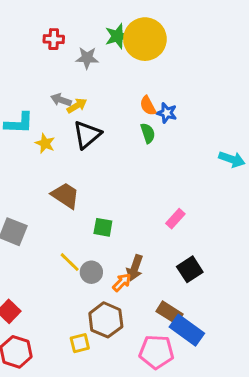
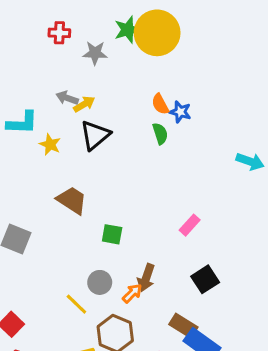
yellow line: (70, 262) -> (76, 304), moved

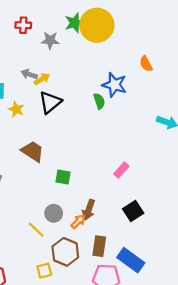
orange semicircle: (160, 104) -> (146, 64), moved
blue star: (180, 112) -> (114, 85), size x1.5
brown rectangle: (183, 326) -> (99, 246), moved, turned 66

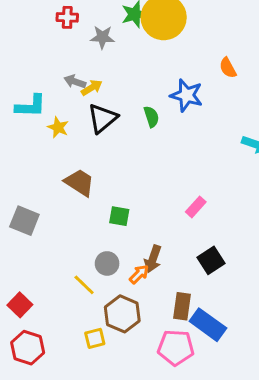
green semicircle: (99, 101) -> (151, 117), moved
brown rectangle: (99, 246) -> (182, 306), moved

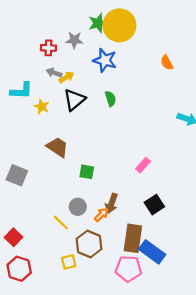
red cross: (67, 17) -> (48, 48), moved
blue star: (187, 95) -> (105, 60), moved
brown rectangle: (182, 306) -> (133, 238), size x1.4

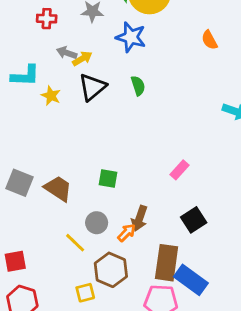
red cross: (48, 48) -> (47, 19), moved
brown trapezoid: (57, 147) -> (58, 188), moved
red square: (14, 237) -> (15, 261), turned 36

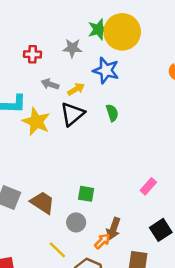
yellow arrow: (82, 59) -> (76, 89), moved
yellow star: (51, 96) -> (36, 122), size x1.6
gray circle: (97, 223) -> (76, 222), moved

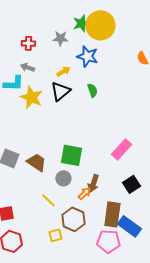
gray arrow: (50, 84) -> (27, 67), moved
pink rectangle: (148, 186) -> (121, 149), size x1.5
green square: (86, 194) -> (71, 155), size x1.6

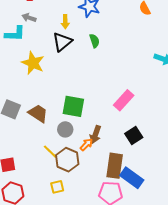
yellow arrow: (63, 71) -> (65, 22), turned 120
yellow star: (31, 97) -> (33, 63), moved
brown hexagon: (73, 219) -> (67, 160), moved

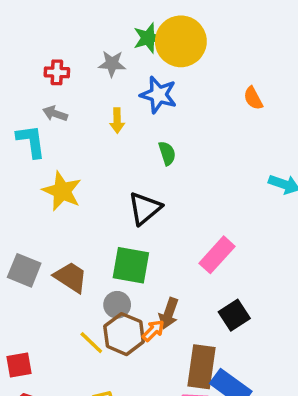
cyan L-shape: (15, 34) -> (31, 141), turned -100
black triangle: (62, 42) -> (145, 208), moved
brown hexagon: (67, 160) -> (124, 334), moved

